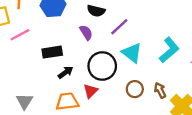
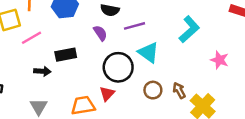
purple line: (119, 27) -> (135, 26), turned 30
cyan L-shape: (169, 50) -> (189, 29), moved
black arrow: (65, 72) -> (42, 71), moved, turned 42

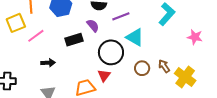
black rectangle: (66, 55) -> (74, 40), moved

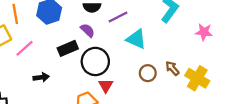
black circle: (111, 52) -> (95, 61), moved

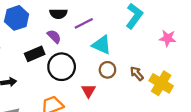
brown circle: (148, 73) -> (107, 70), moved
red triangle: (106, 85) -> (88, 91), moved

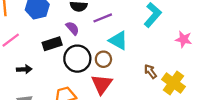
brown circle: (107, 70) -> (103, 59), moved
red triangle: (88, 91) -> (102, 84), size x1.5

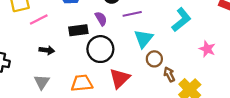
cyan triangle: (118, 40) -> (143, 39), turned 30
brown circle: (103, 59) -> (154, 59), moved

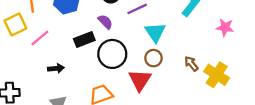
brown circle: (154, 59) -> (153, 58), moved

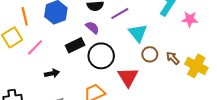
pink star: (225, 27) -> (190, 19), moved
brown circle: (153, 58) -> (150, 54), moved

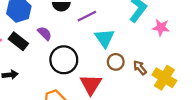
purple semicircle: (92, 28) -> (45, 33), moved
black rectangle: (75, 45) -> (18, 41), moved, turned 60

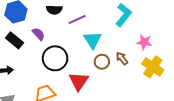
pink star: (161, 28) -> (144, 42), moved
brown arrow: (140, 68) -> (122, 59), moved
yellow cross: (164, 78) -> (153, 67), moved

